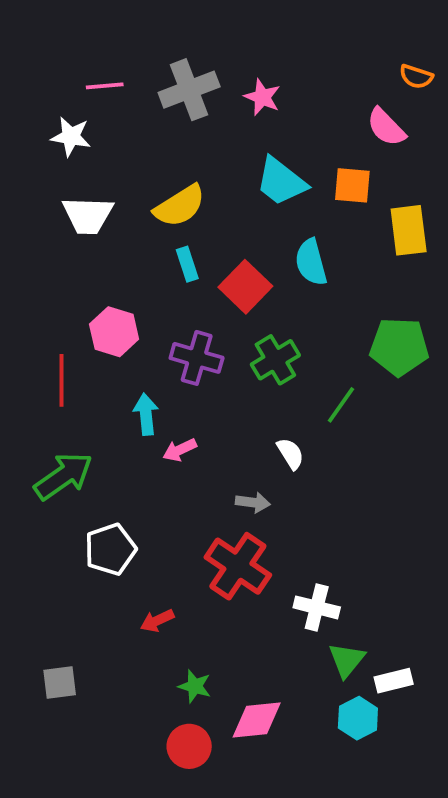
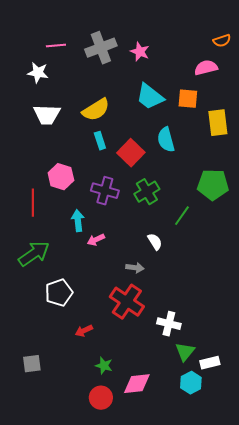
orange semicircle: (416, 77) -> (222, 41), turned -36
pink semicircle: (386, 127) -> (206, 68), turned 120

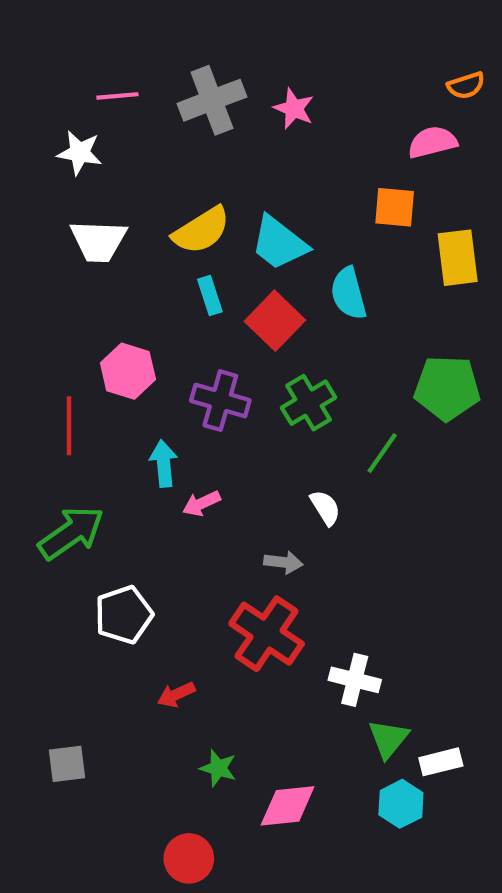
cyan trapezoid: (150, 97) -> (279, 243), moved
red circle: (101, 398) -> (189, 858), moved

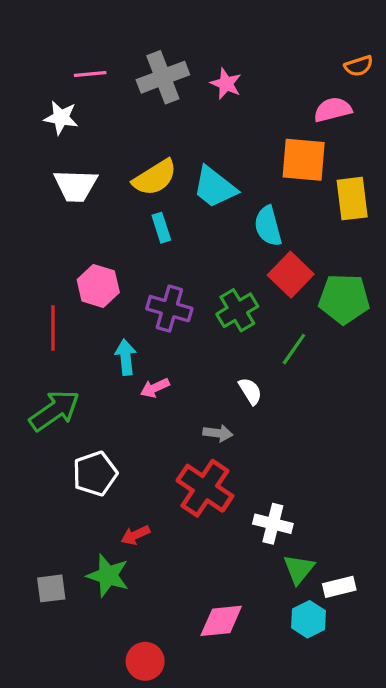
orange square: (395, 207) -> (304, 160), size x1.4
red square: (275, 321) -> (291, 275), moved
green star: (218, 768) -> (108, 576), moved, size x1.5

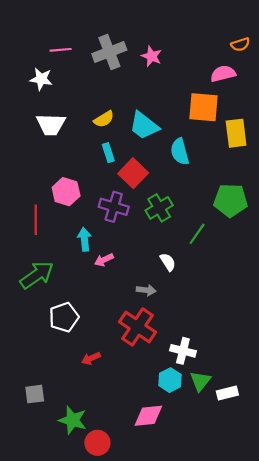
yellow semicircle: (155, 178) -> (104, 119), size x0.7
red square: (291, 275) -> (133, 173), moved
green star: (108, 576) -> (73, 420), moved
cyan hexagon: (308, 619) -> (170, 380), moved

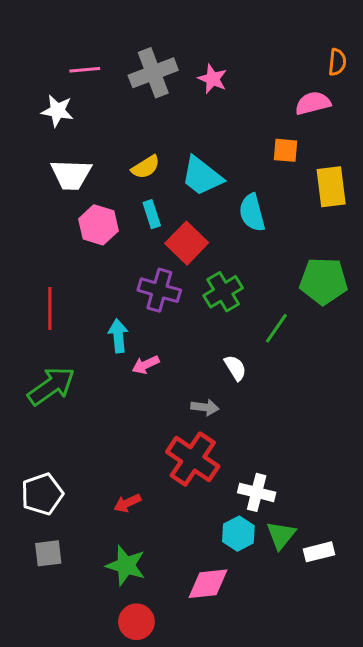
orange semicircle: (240, 44) -> (337, 62), turned -66
orange square: (204, 107) -> (286, 150), size x0.6
pink hexagon: (66, 192) -> (98, 225), moved
white pentagon: (64, 317) -> (42, 494), moved
green star: (73, 420) -> (126, 565), moved

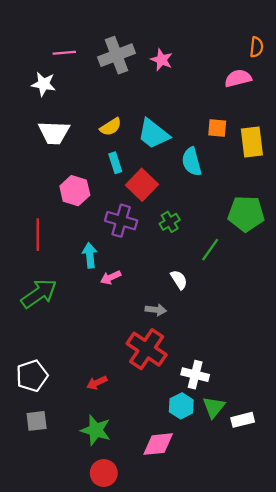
orange square: (286, 150) -> (217, 128), moved
pink hexagon: (98, 225) -> (75, 191), moved
green cross: (223, 292) -> (170, 222), size x0.7

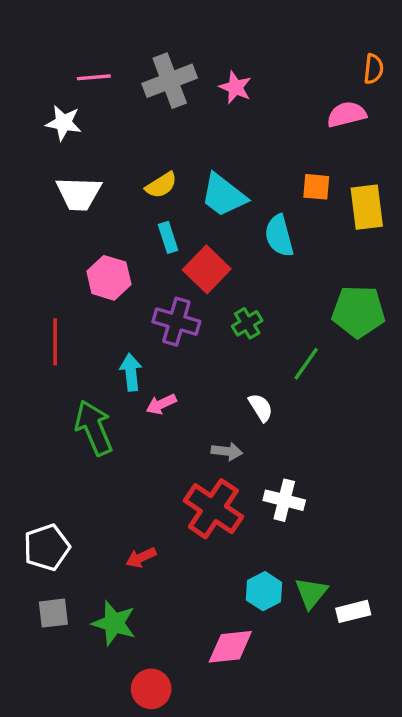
green arrow: (39, 294) -> (94, 428), moved, turned -78
white cross: (195, 375) -> (284, 500), moved
green star: (96, 430) -> (114, 623), moved

